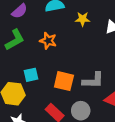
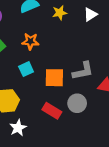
cyan square: (31, 75) -> (26, 69), moved

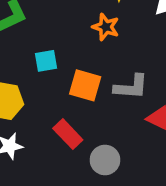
orange star: (30, 41) -> (106, 27), moved
gray circle: (77, 103) -> (105, 160), moved

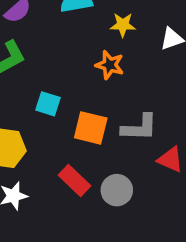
cyan square: (46, 61) -> (48, 104), turned 30
gray circle: (105, 160) -> (117, 190), moved

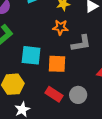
cyan square: (48, 104) -> (31, 55), size x1.5
gray L-shape: (139, 127) -> (81, 43), moved

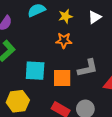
gray L-shape: (81, 43) -> (88, 68), moved

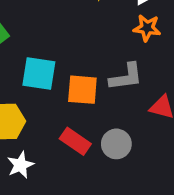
orange star: (64, 40) -> (147, 28), moved

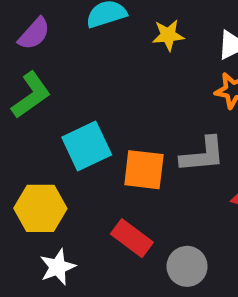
cyan square: (39, 74) -> (87, 146), turned -36
gray circle: (116, 144) -> (187, 266), moved

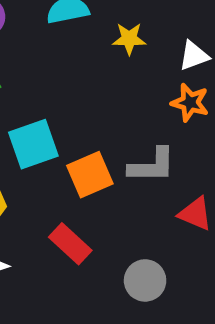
orange square: (144, 170) -> (90, 175), turned -36
gray circle: (187, 266) -> (145, 280), moved

